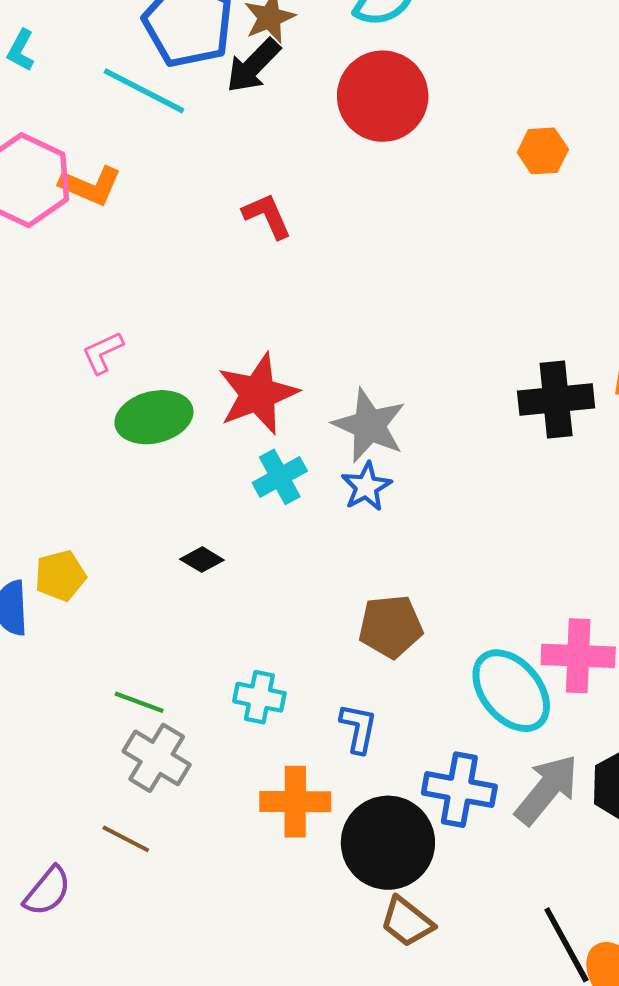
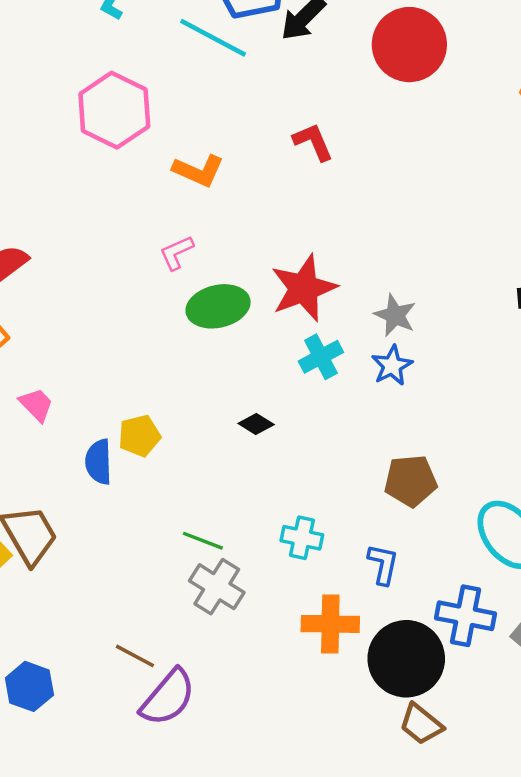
orange L-shape: (91, 186) -> (198, 171), moved
gray star: (369, 425) -> (395, 315), size x0.7
brown line: (126, 839) -> (135, 656), moved
purple semicircle: (47, 891) -> (168, 697), moved, size x1.4

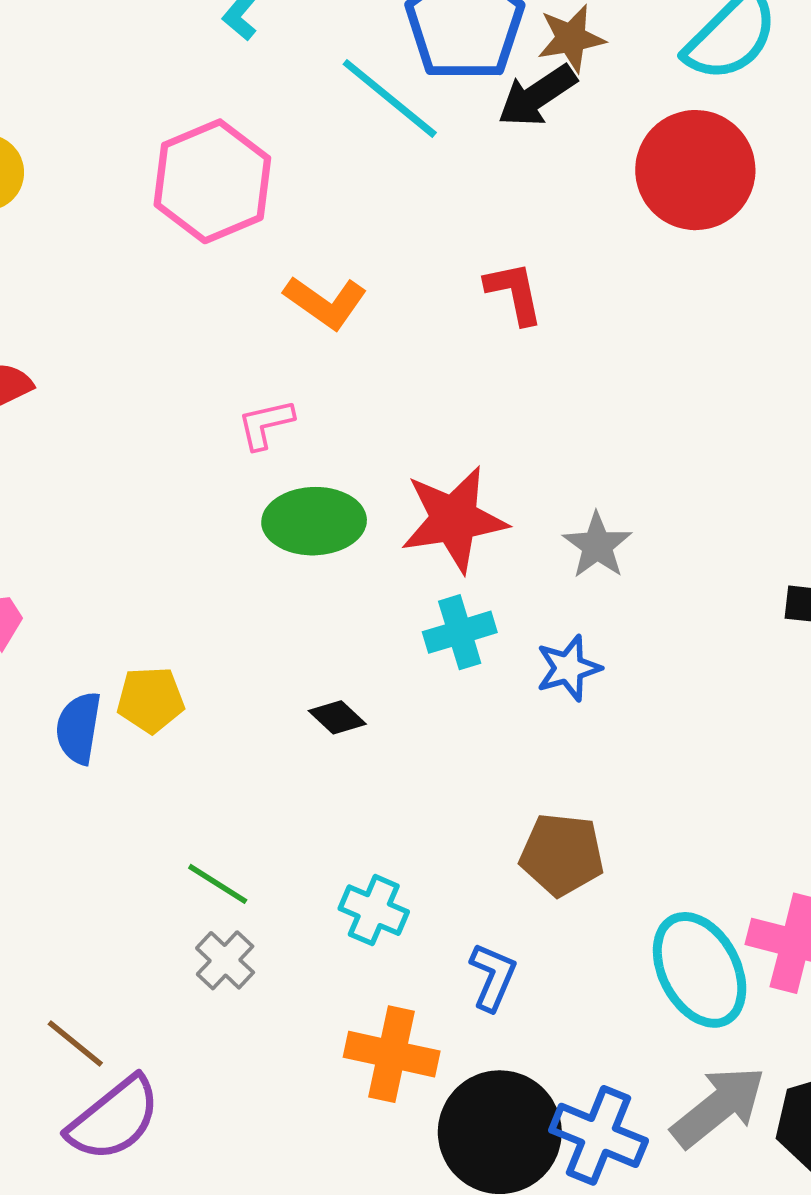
gray star: (395, 315) -> (597, 545), moved
gray cross: (217, 587) -> (225, 960), size x0.7
blue cross: (466, 616) -> (599, 1135), moved

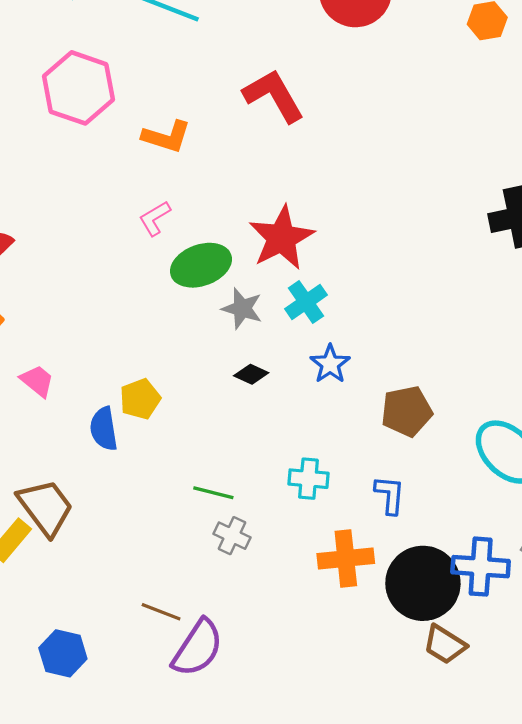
red L-shape: (514, 293) -> (274, 96), size x1.5
gray star: (597, 545) -> (242, 309), moved
blue star: (568, 668) -> (330, 364), moved

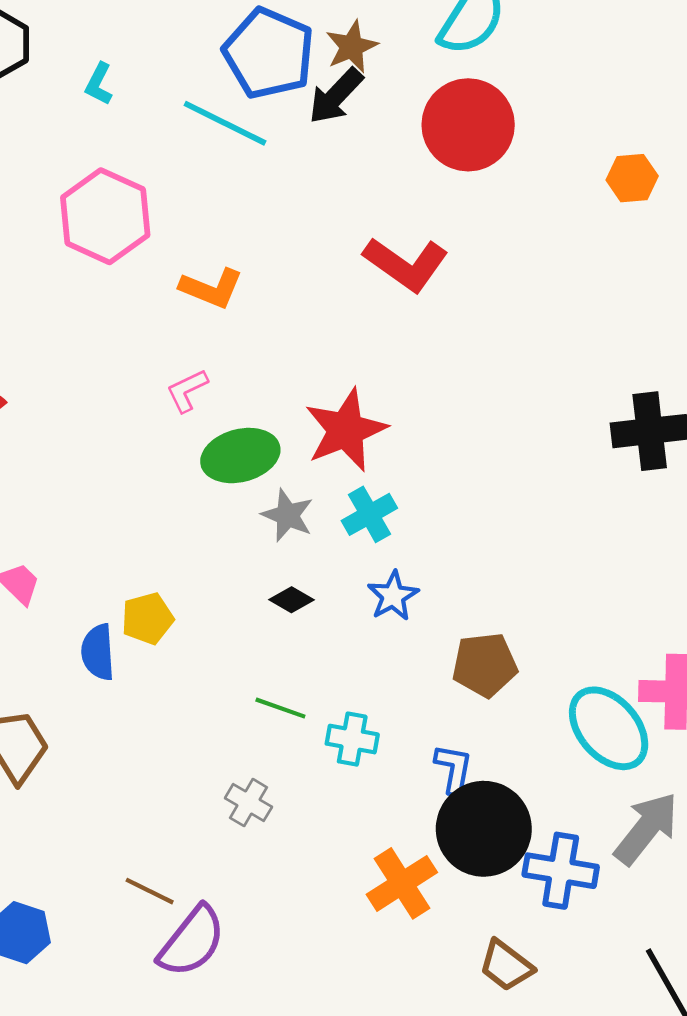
red L-shape: (274, 96) -> (406, 264), moved, turned 150
green line: (213, 493) -> (280, 708), moved
orange cross: (346, 559) -> (402, 883), moved, turned -32
black circle: (423, 583) -> (484, 829), moved

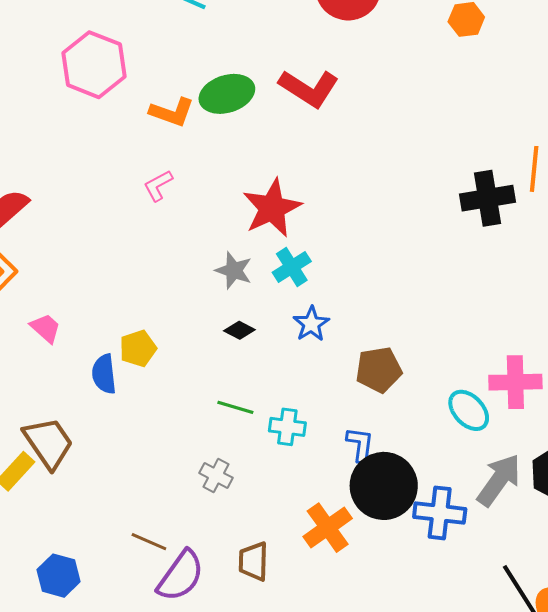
green ellipse: (240, 456) -> (227, 94), moved
cyan ellipse: (609, 728) -> (469, 410), size x0.7
brown trapezoid: (506, 966) -> (253, 561), moved, turned 57

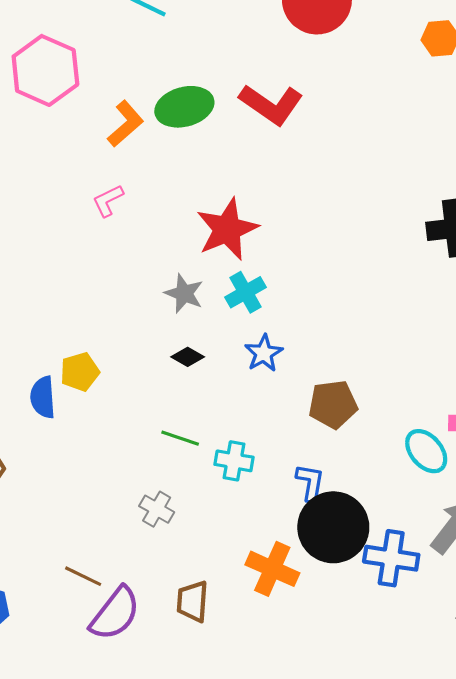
orange L-shape: (172, 112) -> (125, 124), turned -63
orange cross: (328, 528) -> (272, 569), turned -33

